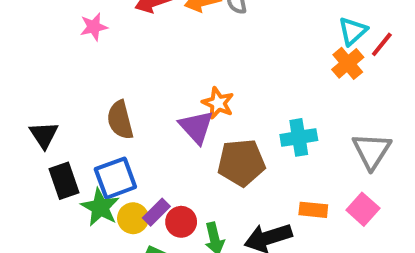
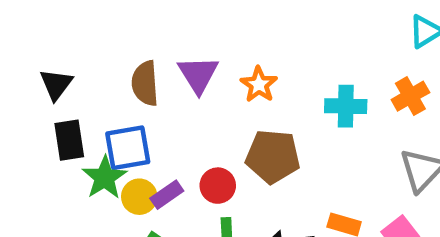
orange cross: (348, 63) -> (410, 96), moved
purple triangle: (196, 127) -> (198, 74), moved
cyan cross: (299, 137) -> (346, 106), moved
red circle: (181, 222) -> (218, 186), moved

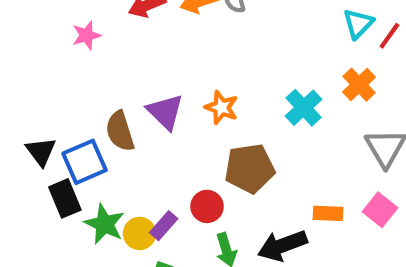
cyan cross: (346, 106) -> (304, 108), turned -30
blue square: (128, 148) -> (85, 162), moved

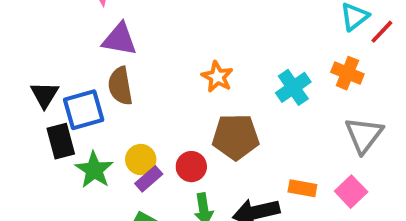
orange cross: (359, 85) -> (347, 73), turned -32
purple triangle: (165, 112) -> (120, 39), moved, turned -42
yellow circle: (140, 233) -> (141, 159), moved

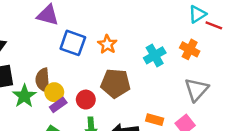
red line: (382, 32) -> (214, 25), turned 63
brown semicircle: (120, 86) -> (43, 80), moved
blue square: (84, 110) -> (73, 43), moved, turned 30

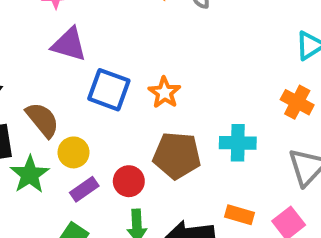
cyan cross: (155, 55) -> (238, 143), moved, turned 30
brown semicircle: (43, 80) -> (42, 120), moved, turned 145
yellow circle: (54, 92) -> (74, 152), moved

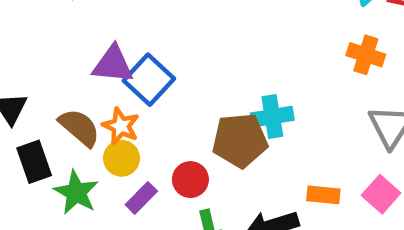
purple triangle: (69, 44) -> (113, 64), moved
blue square: (109, 90) -> (149, 80), turned 33
orange star: (164, 93) -> (121, 126), moved
cyan cross: (238, 143) -> (272, 117), moved

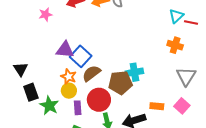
brown semicircle: (79, 128) -> (91, 73), moved, turned -78
red circle: (190, 180) -> (99, 100), size x1.5
purple rectangle: (141, 198) -> (78, 108), turned -48

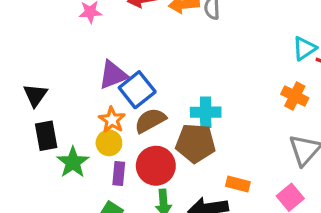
purple triangle: (65, 50) -> (113, 75), turned -36
cyan cross: (134, 72) -> (206, 112), moved
orange rectangle: (157, 106) -> (238, 184), moved

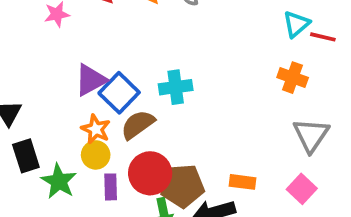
cyan cross: (206, 112) -> (176, 87), moved
brown pentagon: (195, 143) -> (182, 186), moved

